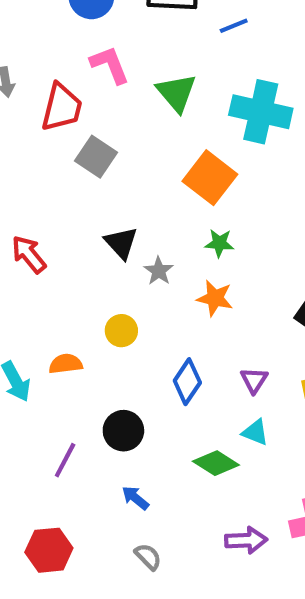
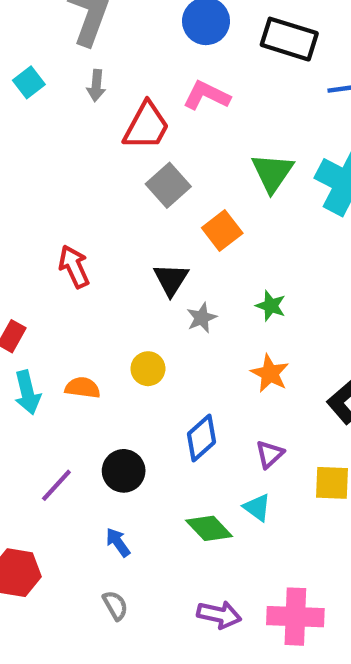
pink L-shape: (110, 65) -> (207, 95), turned -57
green triangle: (177, 93) -> (272, 173), moved
orange square: (210, 178) -> (222, 230), moved, size x0.7
orange star: (215, 298) -> (270, 373), moved

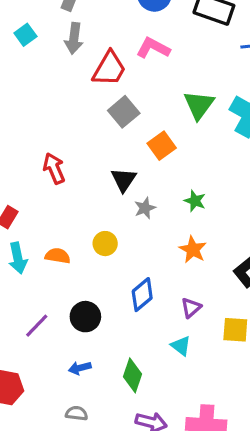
gray arrow: (96, 85) -> (74, 38), size x1.4
green diamond: (209, 528) -> (132, 375), moved, turned 60
blue arrow: (118, 542) -> (80, 368), turned -70
gray semicircle: (115, 605) -> (77, 413), turned -55

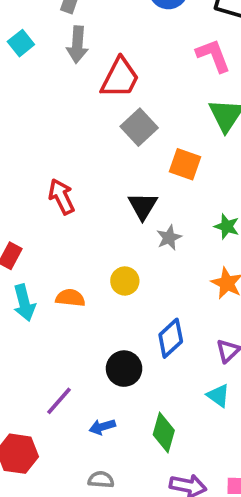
pink L-shape: (153, 48) -> (213, 55), moved, turned 44
orange square: (162, 146) -> (185, 164), turned -32
black circle: (85, 317) -> (124, 369), moved
purple line: (37, 326) -> (59, 401), moved

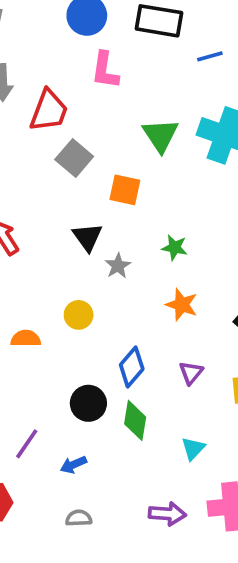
pink L-shape: (213, 55) -> (105, 70), moved, turned -144
cyan triangle: (218, 396) -> (193, 448), moved, turned 45
green diamond: (164, 433) -> (135, 420), moved

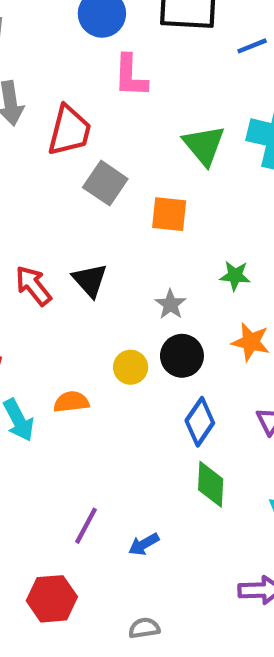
black triangle: (87, 237) -> (90, 280), moved
black circle: (88, 403) -> (182, 356), moved
gray semicircle: (79, 518) -> (144, 628), moved

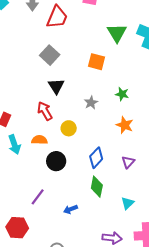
gray square: (105, 183) -> (50, 55), moved
red arrow: (33, 286) -> (45, 111), moved
black circle: (182, 356) -> (56, 161), moved
blue arrow: (144, 544) -> (70, 209), moved

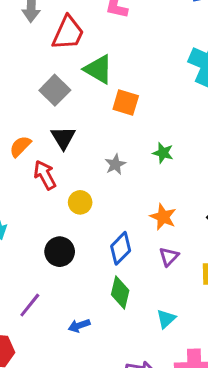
green triangle: (117, 33) -> (98, 69), moved, turned -30
orange star: (125, 125) -> (163, 217), moved
orange semicircle: (39, 140) -> (20, 146), moved, turned -49

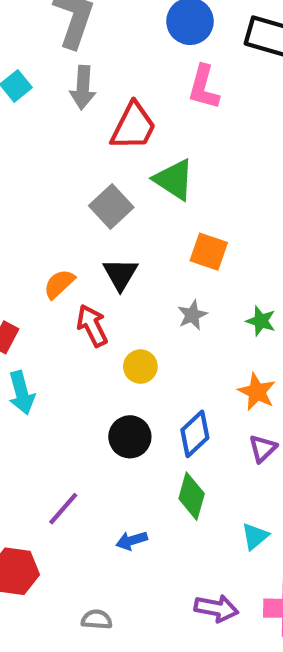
orange square: (126, 103) -> (209, 252), moved
green star: (163, 153) -> (261, 321), moved
black circle: (60, 252) -> (130, 437), moved

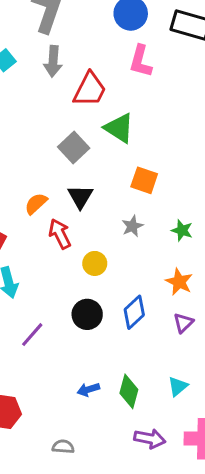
green diamond: (192, 496) -> (129, 391), moved
purple line: (63, 509) -> (32, 335), moved

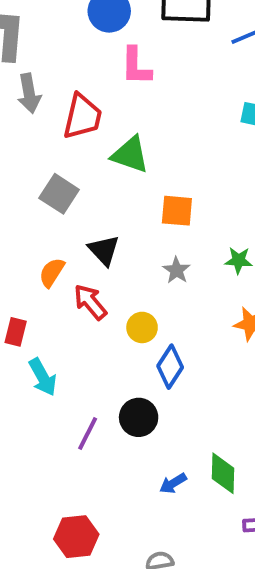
gray square: (74, 148) -> (59, 194), moved
blue diamond: (134, 312) -> (170, 367), moved
black circle: (87, 314) -> (139, 417), moved

